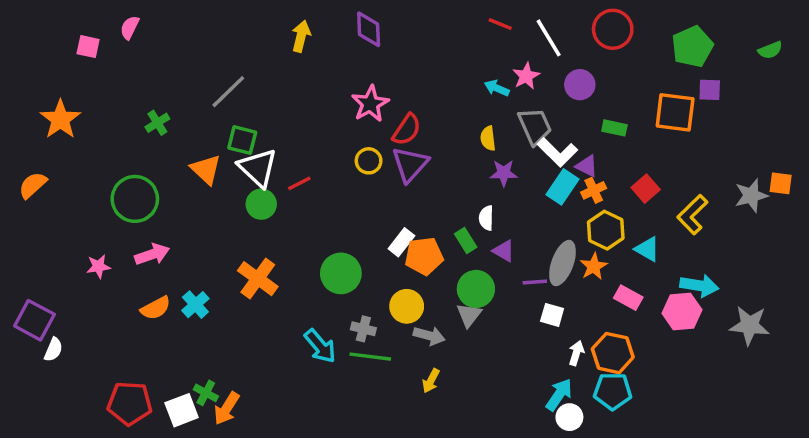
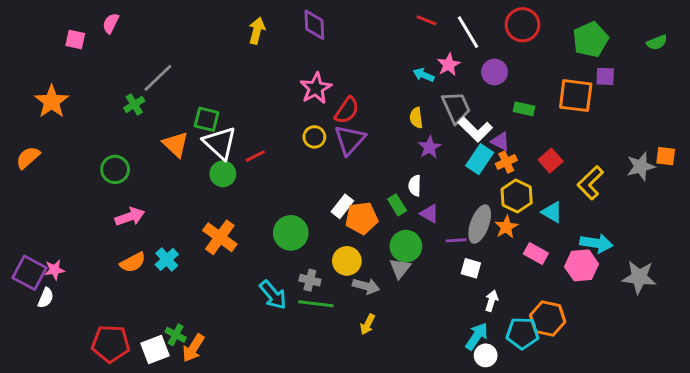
gray line: (228, 92) -> (158, 78), moved
purple star: (504, 173) -> (430, 147), turned -30
green circle: (135, 199) -> (115, 169), size x0.7
pink star: (98, 266) -> (55, 270), moved
orange hexagon: (613, 353) -> (548, 319), moved

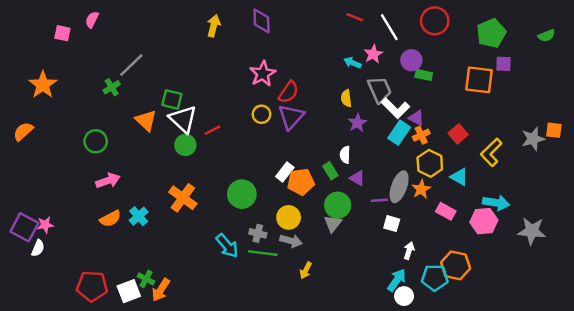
green rectangle: (524, 109) -> (424, 75), moved
gray arrow: (366, 286) -> (291, 241), moved

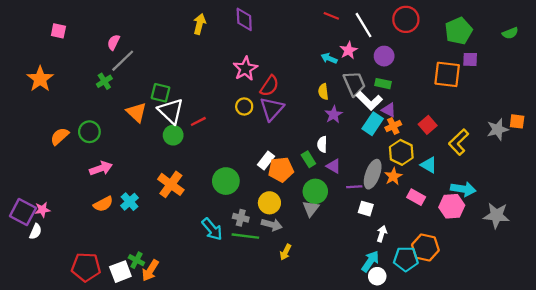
pink semicircle: (92, 20) -> (114, 42), moved
green rectangle: (424, 75) -> (383, 84), moved
orange semicircle: (23, 131) -> (60, 136), moved

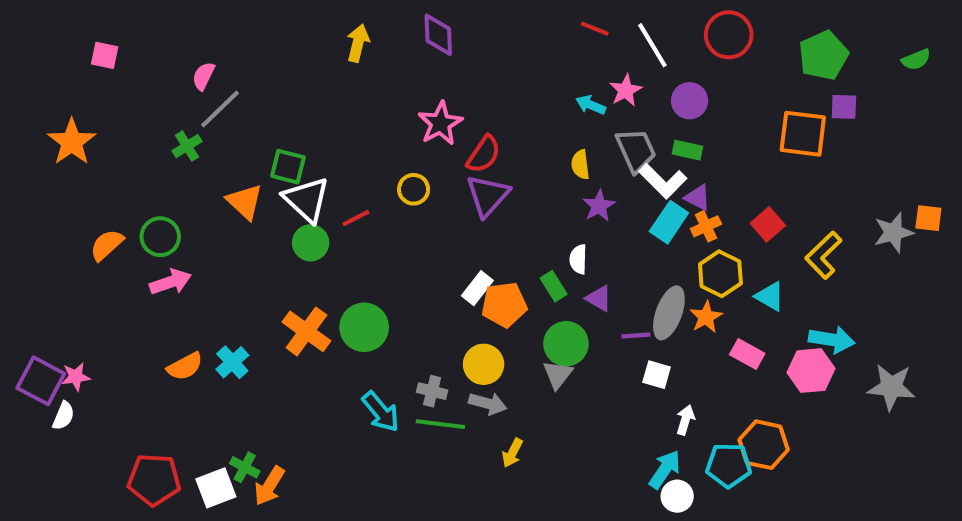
yellow circle: (244, 107) -> (414, 189), moved
pink arrow: (101, 168) -> (171, 282), moved
green circle: (226, 181) -> (364, 327), moved

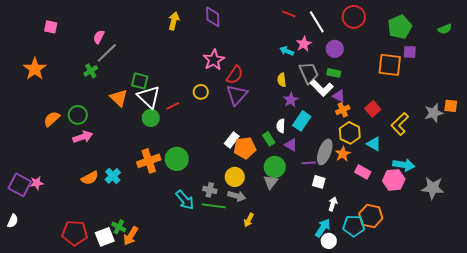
cyan rectangle: (669, 222) -> (302, 121), moved
orange cross: (306, 331) -> (149, 161), turned 35
white semicircle: (63, 416) -> (13, 221), moved

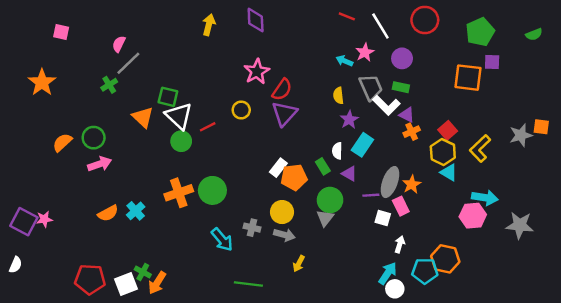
yellow hexagon: (350, 133) -> (443, 152), moved
pink rectangle: (363, 172) -> (401, 206), moved, turned 35
green line: (214, 206) -> (248, 284), moved

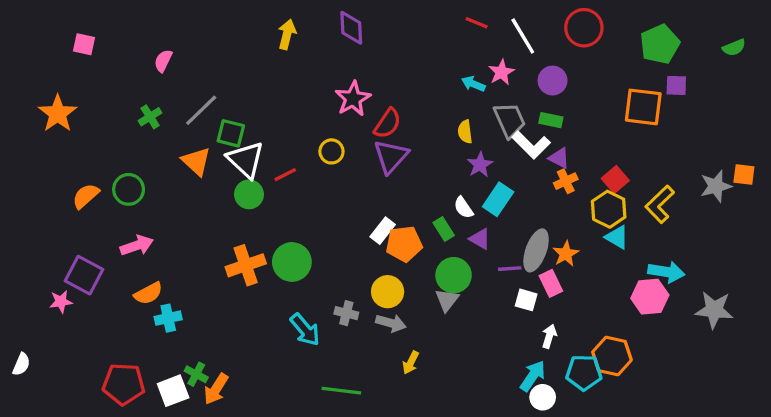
gray line: (128, 63) -> (201, 110), moved
white semicircle: (337, 151) -> (463, 208), turned -35
pink arrow: (100, 164) -> (137, 245), moved
cyan cross: (136, 211) -> (168, 318), moved, turned 30
purple square: (24, 222) -> (84, 275), moved

